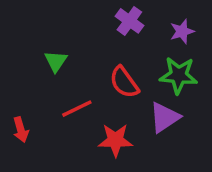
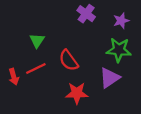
red semicircle: (124, 82) -> (69, 60), moved
red line: (77, 109) -> (36, 69), moved
red arrow: (21, 130) -> (14, 77), moved

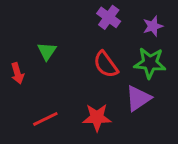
red semicircle: (69, 60) -> (106, 64), moved
red line: (36, 69) -> (45, 119), moved
red arrow: (14, 77) -> (17, 73), moved

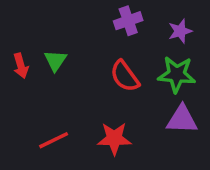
purple cross: (109, 17) -> (128, 21), turned 35
red arrow: (17, 73) -> (21, 66), moved
purple triangle: (138, 98) -> (182, 119), moved, turned 36

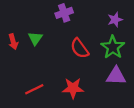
purple cross: (128, 21) -> (64, 13), moved
green star: (177, 74) -> (113, 47), turned 30

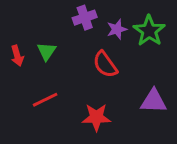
purple star: (115, 20) -> (117, 29), moved
green star: (113, 47) -> (149, 31), moved
red line: (34, 89) -> (45, 100), moved

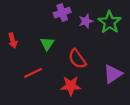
green triangle: (47, 51) -> (47, 44), moved
red semicircle: (105, 64) -> (77, 59), moved
purple triangle: (154, 101) -> (113, 74), turned -36

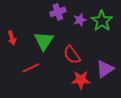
green triangle: (47, 44) -> (44, 41), size x1.5
red star: (71, 86) -> (81, 80), moved

